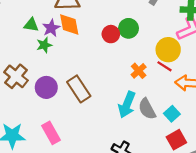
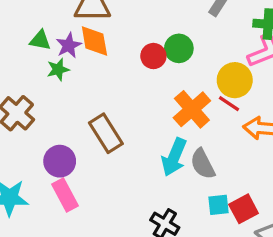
orange cross: (139, 71) -> (192, 109), size x1.6
purple circle: (46, 87) -> (60, 161), moved
cyan square: (172, 114) -> (219, 205), moved, turned 35

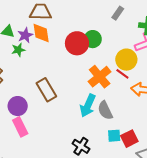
red circle: (153, 56) -> (77, 43), size x1.5

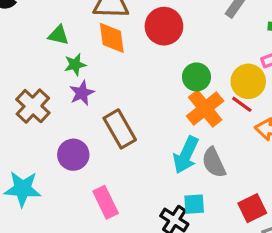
purple star: (25, 35) -> (82, 93), moved
green circle: (93, 39) -> (196, 77), moved
red circle: (77, 43) -> (164, 26), moved
pink rectangle: (20, 127) -> (106, 202), moved
cyan square: (114, 136) -> (194, 204), moved

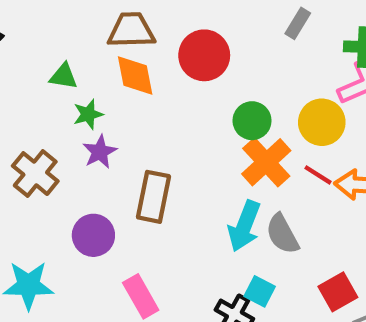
red line: (242, 104) -> (318, 175), moved
brown rectangle: (120, 129) -> (154, 197), turned 45
cyan square: (194, 204) -> (260, 291), turned 35

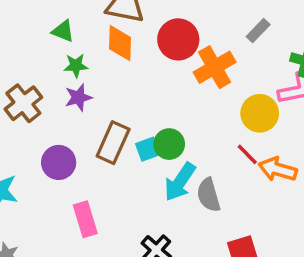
green circle: (252, 121) -> (169, 144), moved
orange cross: (266, 162) -> (215, 67), moved
cyan square: (260, 291) -> (148, 149), moved, turned 30

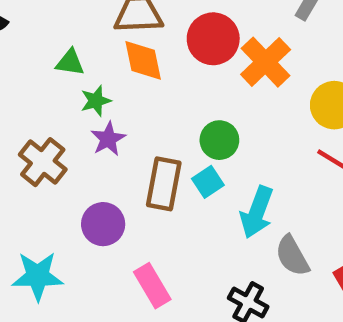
green circle: (169, 144) -> (219, 140), moved
gray semicircle: (209, 195) -> (292, 256), moved

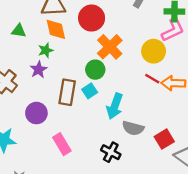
orange cross: (266, 62) -> (110, 47), moved
green star: (96, 101) -> (46, 50), moved
gray semicircle: (292, 256) -> (133, 128), turned -45

